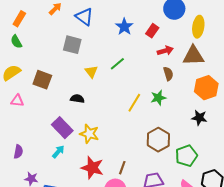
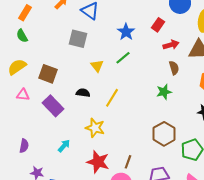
blue star: (124, 27) -> (126, 32), moved
yellow line: (134, 103) -> (112, 98), moved
purple rectangle: (62, 128) -> (53, 106), moved

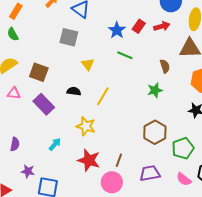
red rectangle: (158, 25) -> (139, 26), moved
red arrow: (171, 45) -> (162, 26), moved
green line: (123, 58) -> (125, 55), moved, turned 63

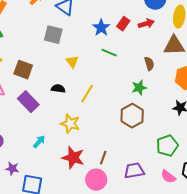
brown hexagon: (155, 132) -> (132, 116), moved

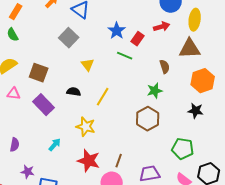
red rectangle: (123, 24) -> (138, 39), moved
gray square: (53, 35) -> (69, 38), turned 30
green pentagon: (167, 146) -> (183, 149), turned 30

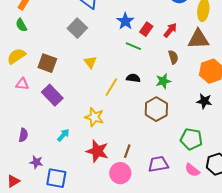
red arrow: (162, 27) -> (170, 30), moved, turned -35
yellow triangle: (88, 65) -> (90, 62), moved
black semicircle: (74, 92) -> (133, 78), moved

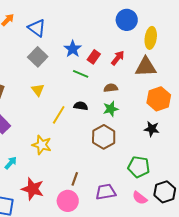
gray square: (77, 28) -> (38, 57), moved
brown semicircle: (173, 57) -> (111, 88), moved, turned -80
red star: (97, 151) -> (33, 189), moved

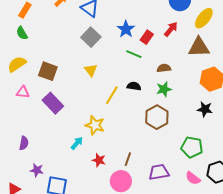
yellow ellipse: (151, 38) -> (204, 18), turned 30
red arrow: (118, 58) -> (171, 29), moved
cyan arrow: (11, 163) -> (77, 143), moved
red star: (33, 189) -> (99, 160), moved, size x0.6

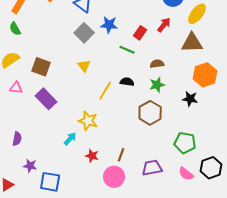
blue star: (126, 29) -> (109, 25), moved, turned -30
black star: (205, 109) -> (190, 99), moved

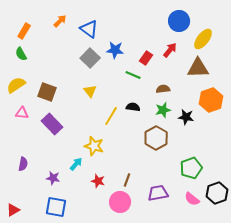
black star: (190, 99) -> (186, 117), moved
green pentagon: (185, 143) -> (191, 168), turned -30
purple star: (30, 166) -> (53, 178), moved

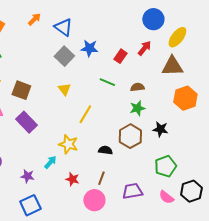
green line: (133, 75) -> (107, 82), moved
black semicircle: (133, 107) -> (105, 150), moved
black star: (186, 117) -> (160, 129), moved
blue square: (56, 207) -> (30, 205), turned -35

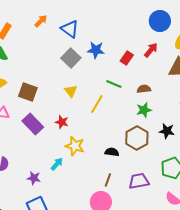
yellow line: (85, 114) -> (97, 104), moved
red star: (72, 179) -> (62, 122), moved
purple trapezoid: (132, 191) -> (139, 181), moved

